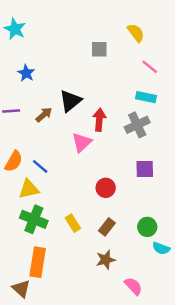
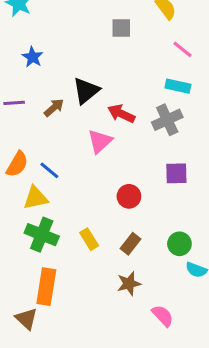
red arrow: (99, 120) -> (121, 114), turned -70

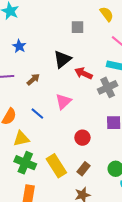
black triangle: (86, 91) -> (62, 59), moved
red arrow: (121, 114) -> (83, 73), moved
blue line: (49, 170) -> (37, 114), moved
yellow rectangle: (89, 239) -> (56, 166), size x1.6

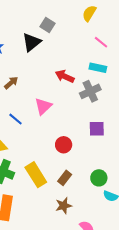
yellow semicircle: (107, 14) -> (89, 13), turned -112
gray square: (77, 27) -> (48, 25), moved, turned 32
black triangle: (62, 59) -> (32, 42), moved

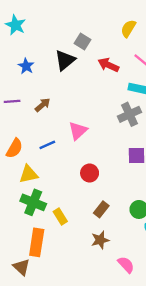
red arrow: (65, 76) -> (108, 65), moved
blue line: (15, 119) -> (47, 145), turned -64
red circle: (64, 145) -> (90, 173), moved
yellow rectangle: (36, 175) -> (60, 216), moved, size x0.6

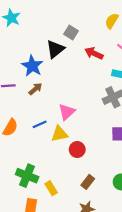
blue star: (26, 66) -> (32, 66), moved, size x1.5
yellow triangle: (28, 174) -> (59, 134), moved

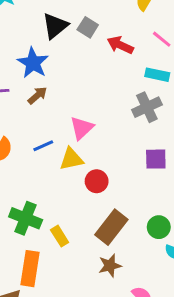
gray square: (71, 32) -> (88, 27), moved
black triangle: (55, 49) -> (55, 26), moved
brown rectangle: (88, 182) -> (111, 227), size x1.6

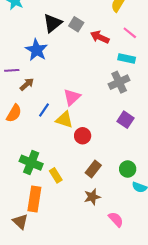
brown arrow: (37, 95) -> (27, 84), moved
blue line: (43, 146) -> (44, 110), turned -32
yellow triangle: (71, 159) -> (64, 120), turned 30
purple square: (156, 159) -> (125, 120), turned 35
brown rectangle: (111, 227) -> (93, 169), size x0.7

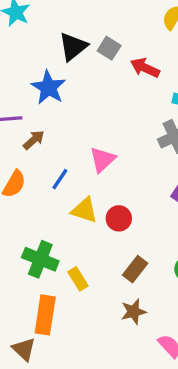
yellow triangle: (64, 120) -> (84, 210), moved

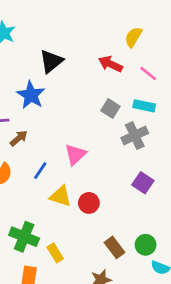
gray square: (109, 48) -> (110, 109), moved
red arrow: (145, 68) -> (110, 64), moved
brown rectangle: (135, 269) -> (115, 247), moved, turned -75

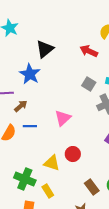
blue line: (40, 171) -> (30, 126), moved, turned 56
yellow triangle: (61, 196) -> (52, 163), moved

